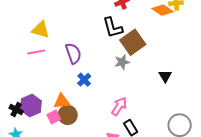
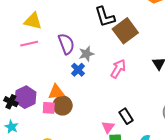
gray star: (122, 62) -> (86, 54), moved
pink arrow: (119, 106) -> (118, 69), moved
pink square: (54, 117) -> (49, 108), turned 32

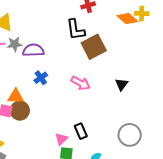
purple semicircle: (66, 44) -> (33, 50), turned -80
gray star: (86, 54) -> (15, 44), moved
pink arrow: (118, 69) -> (81, 83), turned 78

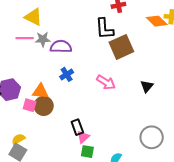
black rectangle: (81, 131) -> (77, 127), moved

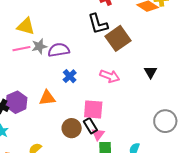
pink square: (30, 105) -> (93, 109), moved, size x1.5
brown circle: (44, 106) -> (72, 128), moved

